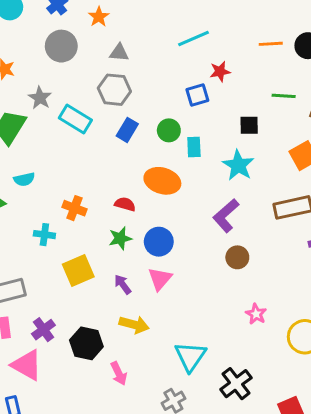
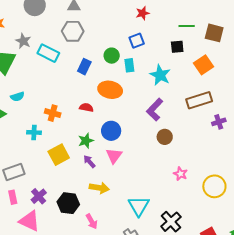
blue square: (197, 95) -> (137, 41), moved
black square: (249, 125) -> (177, 47), moved
blue rectangle: (127, 130) -> (84, 67), moved
green star: (120, 238) -> (86, 141), moved

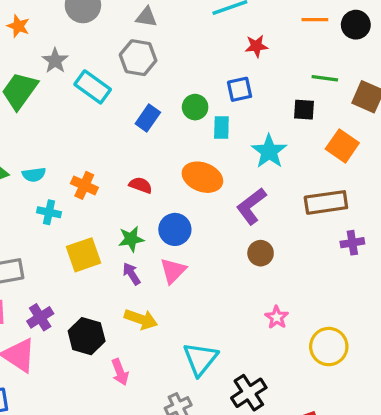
orange square: (204, 65) -> (342, 146), turned -30
orange ellipse: (110, 90) -> (202, 177), moved
cyan semicircle: (17, 97) -> (34, 175), moved

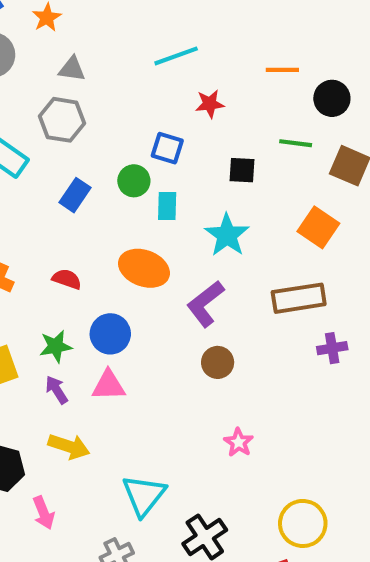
black circle: (356, 25) -> (332, 98), moved
blue square: (240, 89) -> (167, 148), moved, turned 30
black square: (304, 110) -> (242, 170), moved
pink triangle: (173, 271) -> (109, 385), turned 44
yellow circle: (329, 347) -> (303, 523), moved

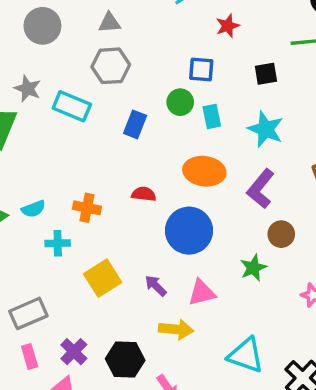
blue circle: (110, 334) -> (189, 231), size x1.4
green star: (56, 346) -> (253, 268), moved
pink triangle: (109, 385) -> (202, 293), moved
cyan triangle: (144, 495) -> (246, 355), turned -36

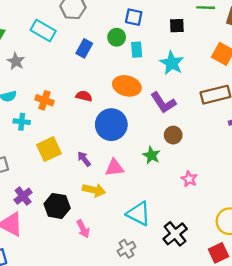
gray star: (28, 89) -> (16, 61), moved
purple L-shape: (261, 189) -> (163, 103), turned -80
green star: (253, 268) -> (151, 155), turned -30

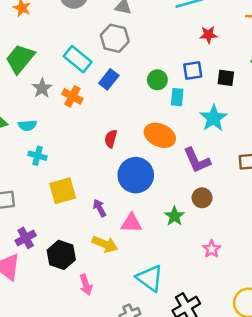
blue square: (134, 17) -> (193, 70), moved, turned -30
blue rectangle: (84, 48) -> (109, 79), moved
red semicircle: (84, 96) -> (111, 139), turned -98
orange cross: (45, 100) -> (72, 96), moved

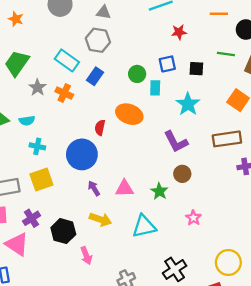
orange ellipse: (160, 135) -> (129, 114), moved
blue circle: (136, 175) -> (82, 154), moved
yellow square: (63, 191) -> (41, 179), moved
pink triangle: (131, 223) -> (124, 188), moved
cyan triangle: (150, 278) -> (144, 226), moved, turned -45

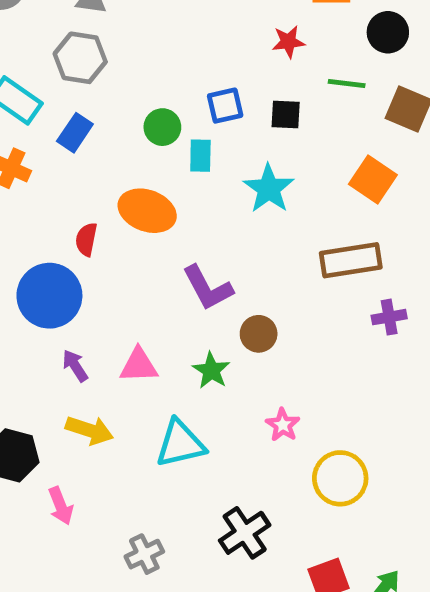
red star: (179, 32) -> (288, 42), moved
purple L-shape: (176, 142) -> (208, 288), moved
yellow circle: (228, 262) -> (340, 478), moved

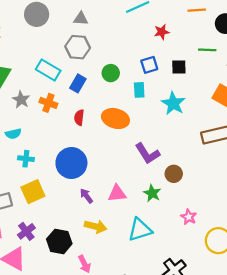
red star: (288, 42) -> (162, 32), moved
green circle: (162, 127) -> (111, 73), moved
red semicircle: (86, 239) -> (79, 118), moved

